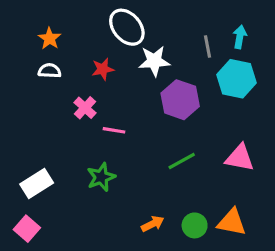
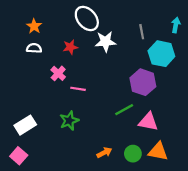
cyan arrow: (240, 37) -> (176, 25), moved
purple hexagon: (180, 100) -> (143, 82), moved
pink triangle: (240, 158) -> (148, 122), moved

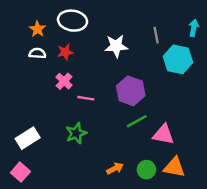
white ellipse: (87, 18) -> (73, 21), moved, turned -40
red star: (70, 47) -> (65, 52), moved
purple hexagon: (143, 82) -> (131, 91), moved

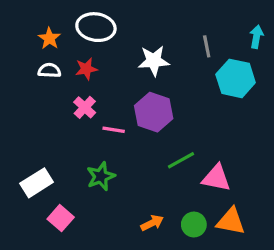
purple hexagon: (131, 91) -> (154, 112), moved
pink square: (20, 172) -> (61, 218), moved

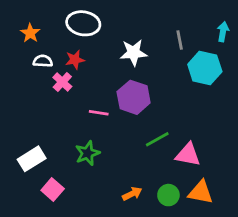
orange star: (49, 38) -> (30, 33), moved
pink cross: (85, 107) -> (62, 82), moved

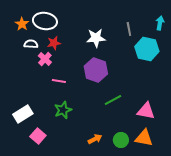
white ellipse: (83, 23) -> (45, 21), moved
pink line: (99, 113) -> (59, 81), moved
pink triangle: (188, 155) -> (146, 111), moved

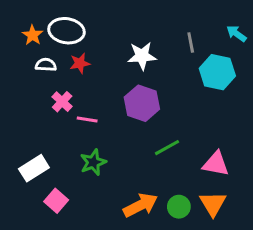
cyan arrow: (160, 23) -> (237, 34), turned -64
pink cross: (45, 59) -> (62, 102), moved
orange triangle: (144, 138) -> (213, 204), turned 48
orange arrow: (95, 139) -> (140, 205), size x1.6

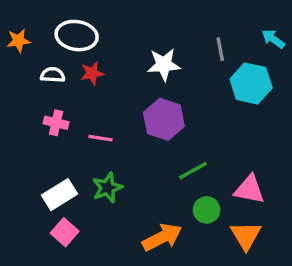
orange star: (32, 35) -> (18, 41), moved, turned 30
pink cross: (62, 102) -> (56, 123), moved, turned -30
white rectangle: (34, 168) -> (60, 195), moved
green circle: (179, 207) -> (207, 210), moved

